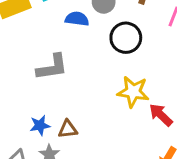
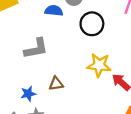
brown triangle: (68, 129) -> (56, 84), moved

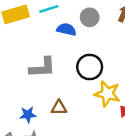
black circle: (92, 24) -> (90, 67), moved

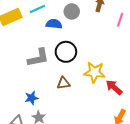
black circle: (90, 67) -> (66, 52), moved
brown triangle: (59, 108) -> (64, 83), moved

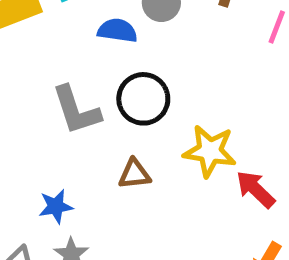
gray L-shape: (38, 58) -> (76, 110), turned 80

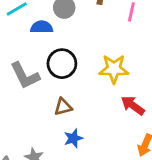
yellow star: (210, 151) -> (114, 69), moved
blue star: (56, 206) -> (73, 138), moved

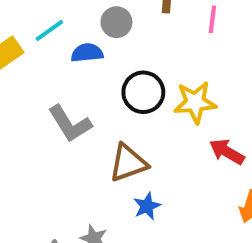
black circle: (62, 64) -> (143, 92), moved
brown triangle: (63, 107) -> (128, 163), size x1.5

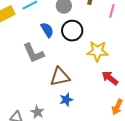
blue semicircle: (87, 53) -> (47, 30), moved, turned 56
black circle: (143, 92) -> (72, 31), moved

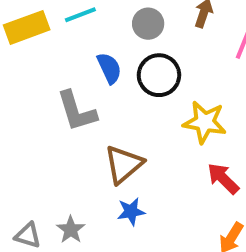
brown triangle: (60, 77) -> (124, 164), turned -35

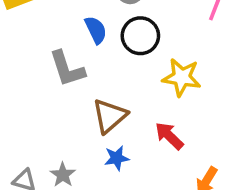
red arrow: (223, 179) -> (169, 136), moved

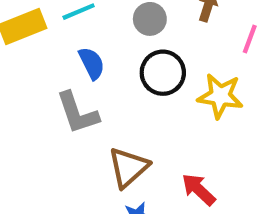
blue semicircle: (96, 30) -> (92, 63), moved
yellow star: (182, 77) -> (220, 96), moved

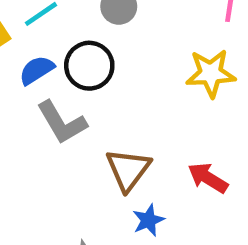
blue semicircle: (92, 63) -> (37, 70), moved, turned -84
black circle: (163, 73) -> (89, 66), moved

